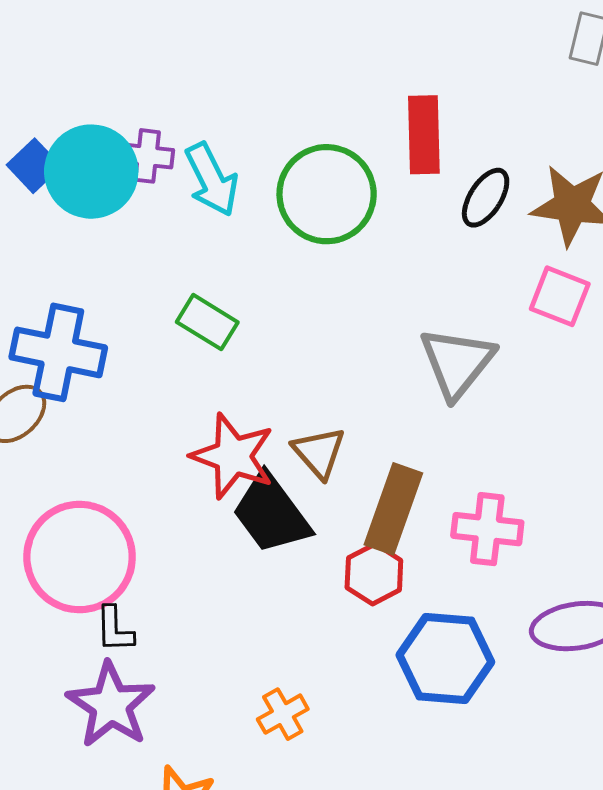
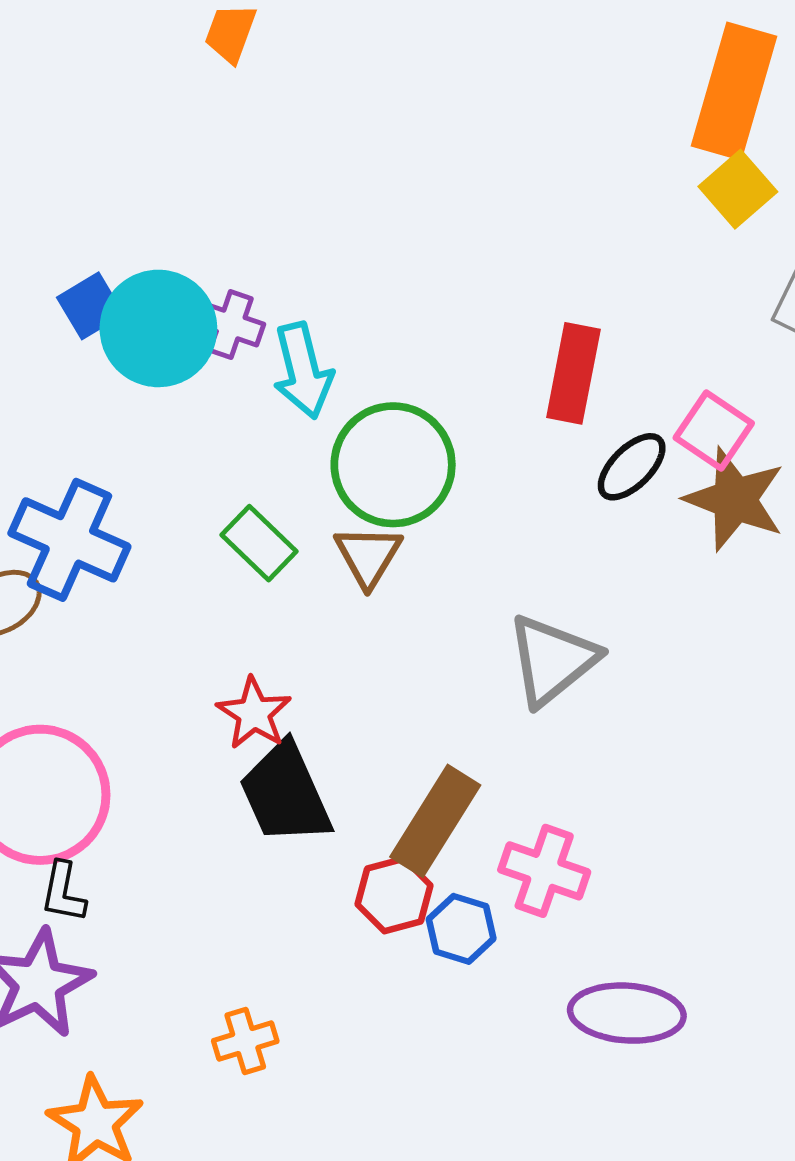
green circle: (327, 194) -> (393, 465), moved
pink square: (560, 296) -> (714, 430), moved
brown triangle: (319, 453) -> (368, 556), moved
red star: (233, 456) -> (254, 713), size x0.7
blue hexagon: (445, 658) -> (461, 929), moved, size x0.6

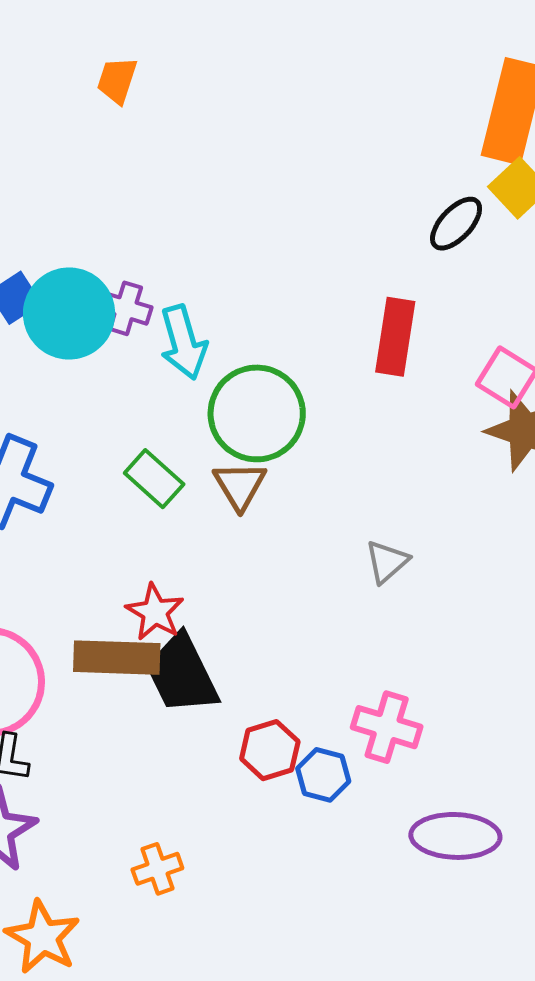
black ellipse: (632, 467) -> (456, 224), moved
gray triangle: (552, 660) -> (387, 562), size x0.6
brown rectangle: (435, 821) -> (117, 658), moved, turned 62

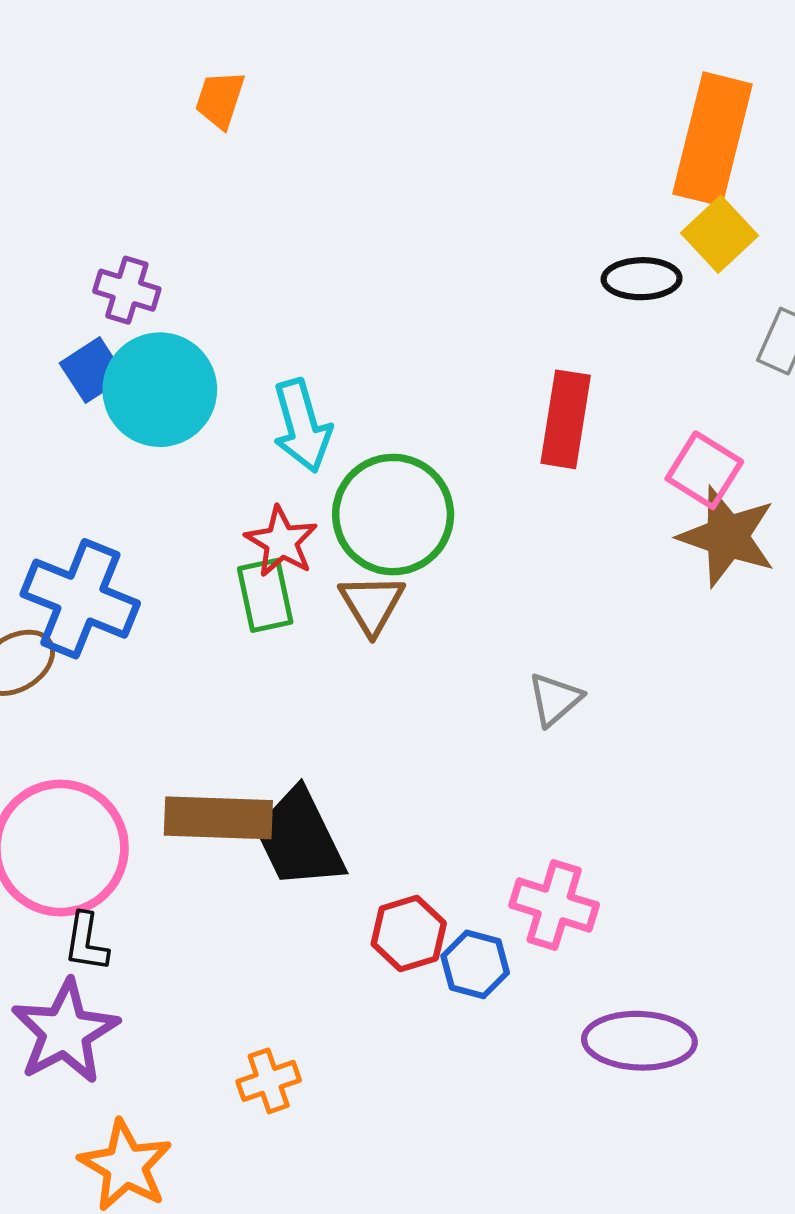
black ellipse: (456, 224) -> (642, 279), turned 46
purple cross: (126, 308) -> (127, 290), moved
green rectangle: (154, 479) -> (265, 595), turned 36
red star: (155, 612) -> (281, 542), moved

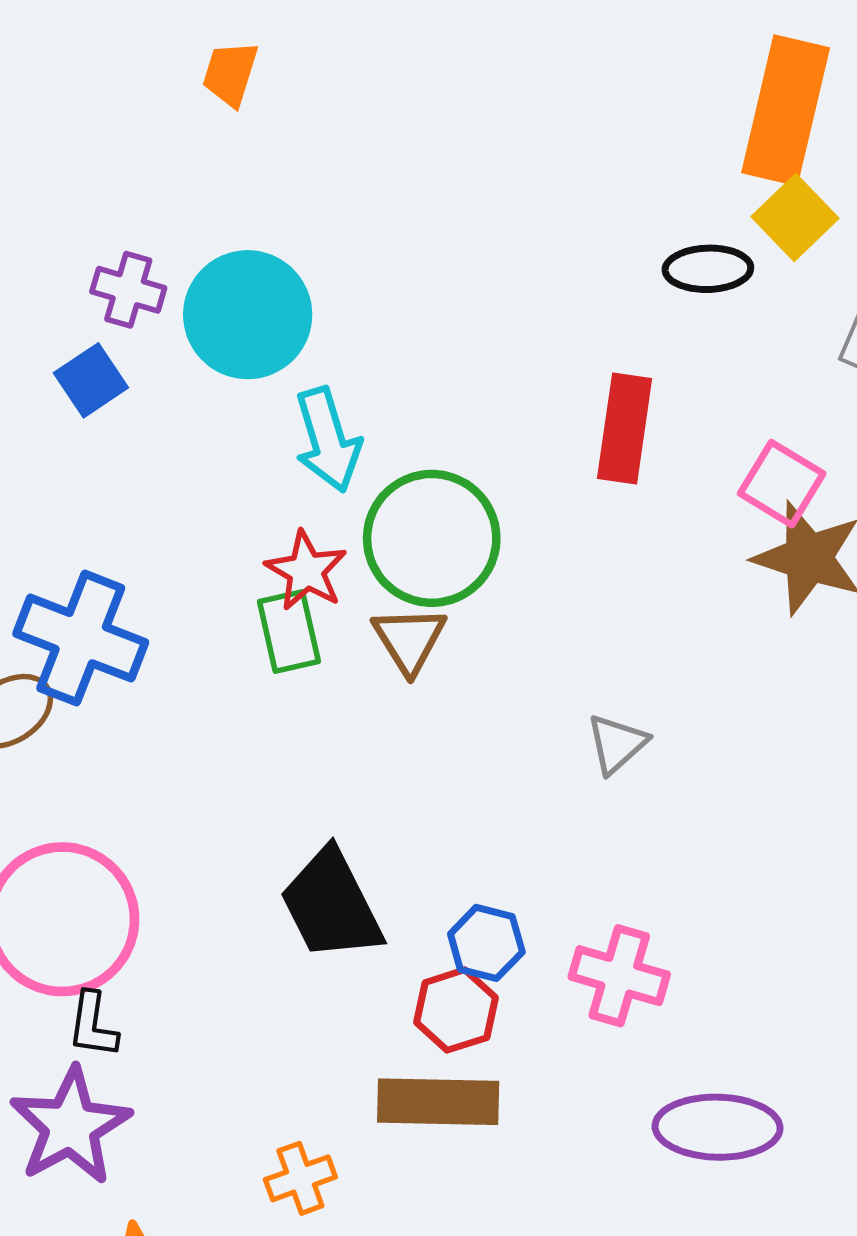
cyan circle: (160, 390) -> (248, 315), moved
brown rectangle: (218, 818) -> (438, 1102), moved
blue hexagon: (475, 964) -> (486, 943), moved

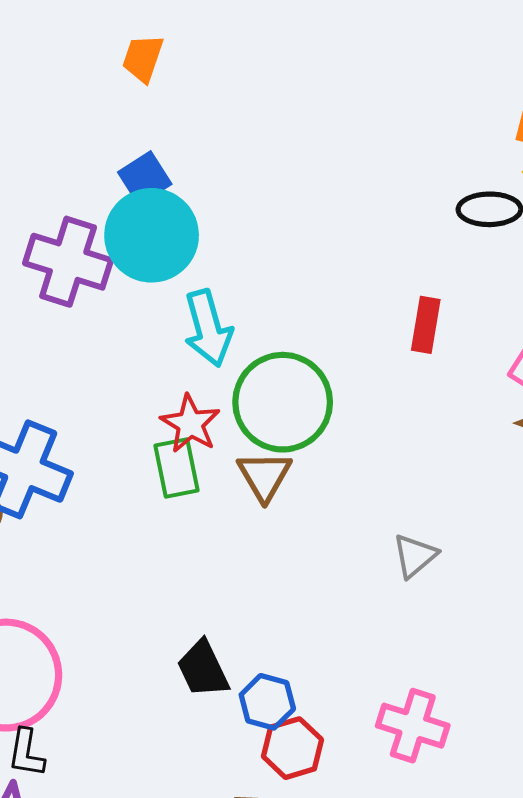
purple cross: (128, 290) -> (68, 262), moved, size x1.6
blue square: (91, 380) -> (145, 178), moved
red rectangle: (625, 428) -> (426, 325), size x0.7
black trapezoid: (331, 905) -> (203, 669), size x0.7
blue hexagon: (486, 943) -> (267, 702), moved

